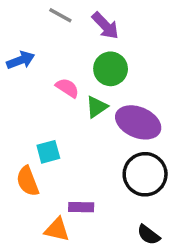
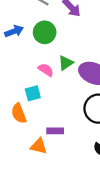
green circle: (111, 69) -> (45, 32), moved
pink semicircle: (67, 88) -> (46, 70), moved

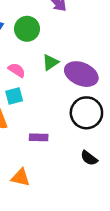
pink semicircle: (46, 70) -> (17, 70), moved
orange triangle: (39, 146) -> (21, 177), moved

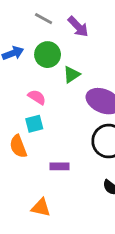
green triangle: (50, 62) -> (71, 75), moved

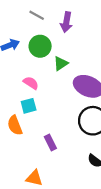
purple arrow: (78, 27) -> (66, 22), turned 54
purple rectangle: (59, 166) -> (50, 143), turned 63

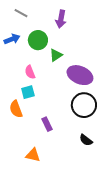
gray line: (37, 15) -> (21, 13), moved
pink semicircle: (31, 83) -> (30, 72), turned -144

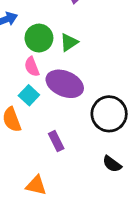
green circle: (38, 40) -> (39, 38), moved
purple ellipse: (80, 75) -> (65, 84), moved
cyan square: (28, 92) -> (29, 95), turned -32

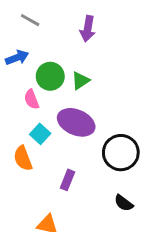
pink semicircle: (32, 67) -> (32, 99), moved
purple rectangle: (56, 141) -> (68, 180), turned 48

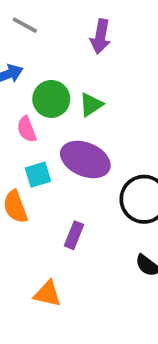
cyan square: (40, 134) -> (38, 175), turned 30

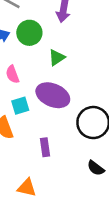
green circle: (51, 99) -> (29, 33), moved
purple rectangle: (74, 235) -> (45, 147), turned -30

